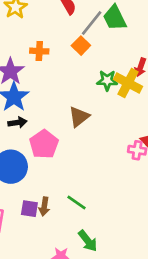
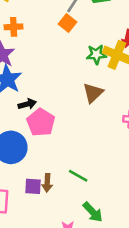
orange cross: (39, 51) -> (14, 27), moved
brown triangle: (79, 117) -> (93, 93), moved
black arrow: (17, 123) -> (27, 104), moved

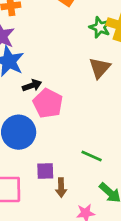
green star: (96, 54) -> (100, 27), turned 30
brown arrow: (47, 183) -> (61, 188), moved

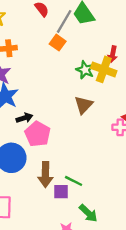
purple square: (45, 171) -> (61, 192), moved
brown arrow: (61, 188) -> (45, 175), moved, size x1.5

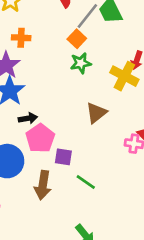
green star: (85, 70) -> (81, 63), moved, turned 30
green line: (74, 181) -> (86, 182), moved
purple square: (61, 192) -> (63, 157), moved

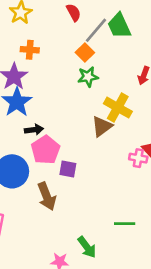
yellow cross: (124, 76) -> (118, 108), moved
green line: (86, 182) -> (125, 224), moved, turned -36
brown arrow: (43, 185) -> (47, 196), turned -32

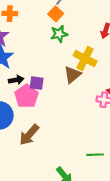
purple square: (68, 169) -> (37, 83), moved
brown arrow: (47, 196) -> (29, 135), turned 65

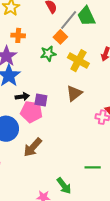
green star: (59, 34) -> (48, 54), moved
yellow cross: (85, 58) -> (78, 61), moved
pink pentagon: (27, 96) -> (31, 112), turned -30

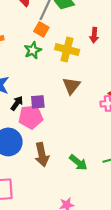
black arrow: (22, 97) -> (17, 103), turned -32
brown arrow: (33, 147) -> (42, 155), turned -40
green arrow: (64, 186) -> (78, 162), moved

